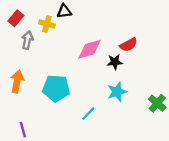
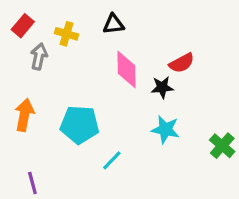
black triangle: (64, 11) -> (114, 24), moved
pink diamond: (89, 49) -> (127, 69), turned -75
cyan star: (117, 92) -> (165, 130), turned 30
cyan line: (88, 114) -> (112, 160), moved

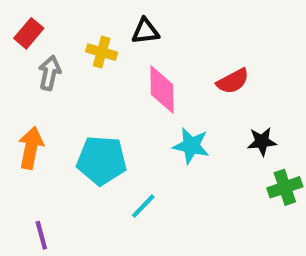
yellow cross: (66, 34) -> (102, 52), moved
black star: (162, 87) -> (262, 142), moved
cyan star: (165, 130) -> (191, 146), moved
green cross: (222, 146) -> (285, 187), turned 30

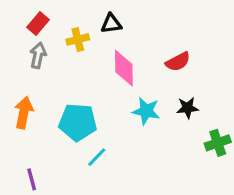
red rectangle: (29, 33) -> (38, 24), moved
yellow cross: (102, 52) -> (78, 39), turned -30
black star: (262, 142) -> (187, 108), moved
cyan line: (143, 206) -> (97, 157), moved

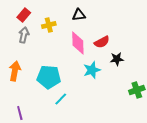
black triangle: (111, 24) -> (79, 15), moved
red semicircle: (178, 62) -> (102, 42), moved
black star: (187, 108) -> (117, 59), moved
cyan star: (146, 111) -> (92, 70), turned -30

